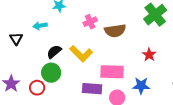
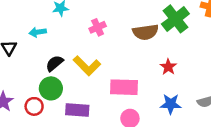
brown semicircle: (115, 31) -> (146, 32), moved
blue star: (141, 86) -> (171, 104), moved
purple rectangle: (92, 89) -> (77, 110), moved

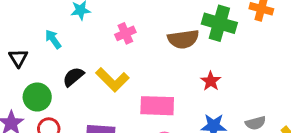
green cross: (175, 19) -> (219, 23), turned -36
cyan arrow: (38, 32) -> (53, 39), turned 63
green circle: (51, 88) -> (37, 97), moved

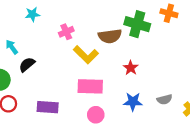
cyan arrow: (53, 39) -> (12, 47), moved
yellow L-shape: (112, 80) -> (86, 55), moved

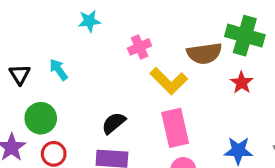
black semicircle: (27, 65) -> (114, 123), moved
red star: (131, 68) -> (242, 83), moved
pink rectangle: (90, 86) -> (175, 128), turned 75

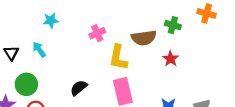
cyan star: (89, 21) -> (51, 20), moved
green cross: (245, 36) -> (173, 25), size x0.6
yellow L-shape: (169, 81) -> (118, 58), turned 56

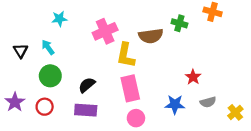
pink cross: (97, 33) -> (105, 31), size x1.5
red star: (171, 59) -> (193, 77), moved
green circle: (26, 84) -> (50, 76), moved

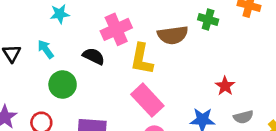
green circle: (50, 76) -> (63, 85), moved
black semicircle: (87, 85) -> (94, 56), moved, turned 66
pink rectangle: (130, 88) -> (147, 100), turned -30

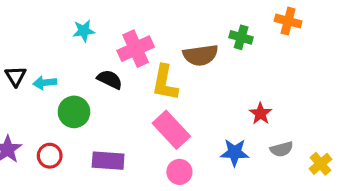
cyan star: (60, 14) -> (84, 31), moved
cyan arrow: (46, 49) -> (45, 83), moved, turned -60

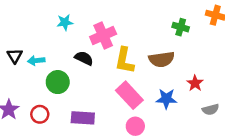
brown semicircle: (200, 55) -> (162, 59), moved
blue star: (235, 152) -> (166, 99), moved

